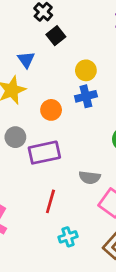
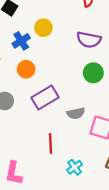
blue cross: (86, 96) -> (21, 41), moved
purple rectangle: (44, 153) -> (45, 98), moved

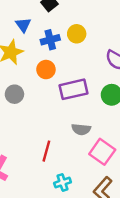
purple rectangle: (45, 98) -> (74, 89), moved

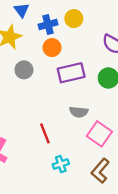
orange circle: (46, 70) -> (52, 48), moved
gray circle: (14, 94) -> (24, 70), moved
red line: (46, 151) -> (45, 133), turned -36

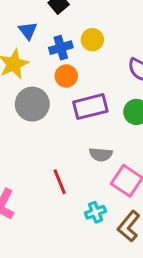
gray circle: (24, 70) -> (32, 104), size x1.5
cyan cross: (61, 164) -> (95, 212), moved

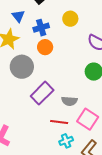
yellow circle: (92, 40) -> (70, 19), moved
purple rectangle: (90, 107) -> (42, 93), moved, turned -30
red line: (60, 182) -> (59, 122), moved, turned -60

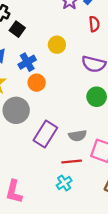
cyan cross: (66, 141) -> (64, 183), moved

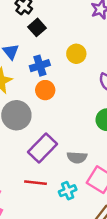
red line: (72, 161) -> (36, 183), moved
cyan cross: (64, 183) -> (68, 191), moved

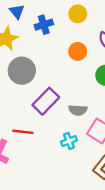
orange circle: (45, 90) -> (78, 51), moved
red line: (36, 183) -> (23, 132), moved

